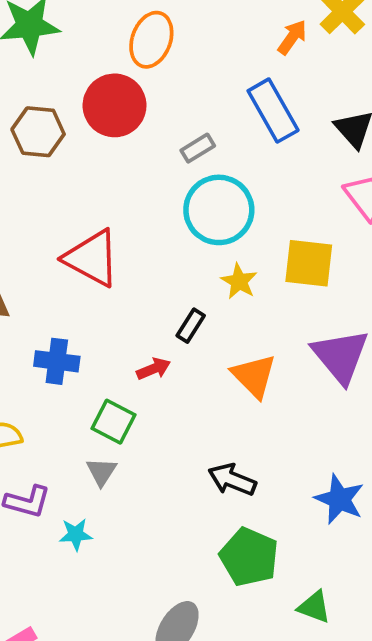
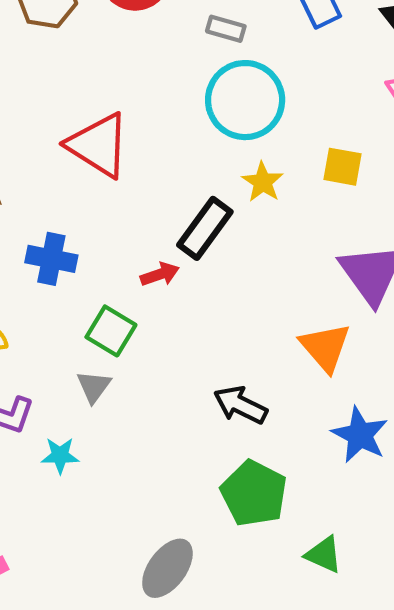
gray rectangle: (198, 148) -> (226, 29), turned 44
yellow square: (309, 263) -> (343, 167), size x0.7
black rectangle: (191, 326) -> (205, 228), size x1.6
orange triangle: (254, 376) -> (325, 347), moved

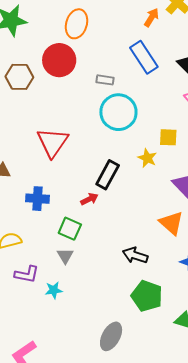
red triangle: (98, 145) -> (53, 142), turned 40
yellow star: (263, 182) -> (147, 158), moved

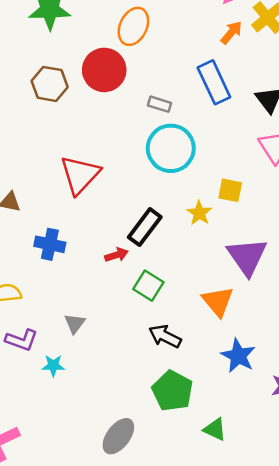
green square: (70, 229) -> (148, 286), moved

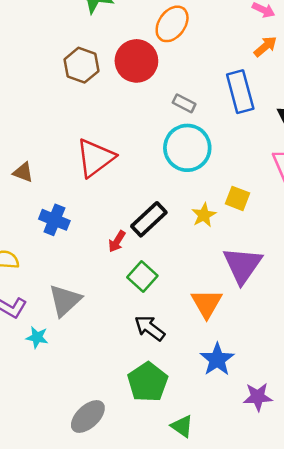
red arrow: (117, 255) -> (117, 241), turned 130
gray triangle: (75, 323) -> (65, 300), size x1.6

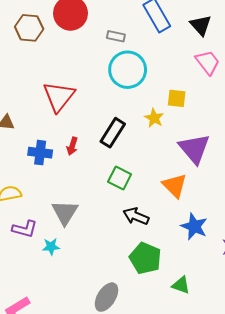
red arrow: (117, 241) -> (72, 146), moved

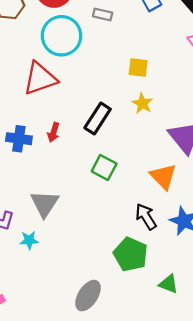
cyan circle: (128, 70) -> (62, 36), moved
red triangle: (59, 96) -> (40, 78), turned 32
yellow square: (177, 98) -> (138, 67), moved
black arrow: (136, 216) -> (146, 217), moved, turned 35

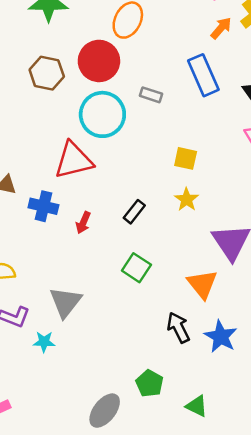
black rectangle: (98, 118) -> (134, 212), size x0.7
blue cross: (19, 139) -> (43, 206), moved
green pentagon: (131, 254) -> (150, 383), moved, size x0.7

